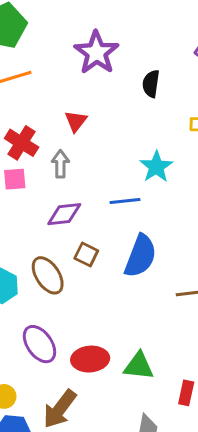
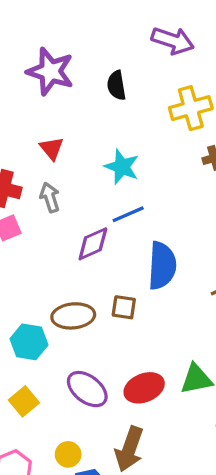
cyan star: (156, 167) -> (122, 167), moved
purple diamond: (64, 214) -> (93, 244), moved
brown square: (86, 255) -> (124, 307), moved
brown ellipse: (48, 275) -> (73, 316), turned -45

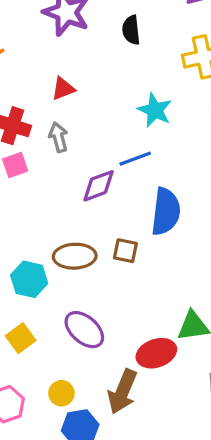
red triangle: (52, 148) -> (63, 89), turned 45
cyan star: (122, 167) -> (155, 110), moved
red ellipse: (144, 388) -> (156, 353), moved

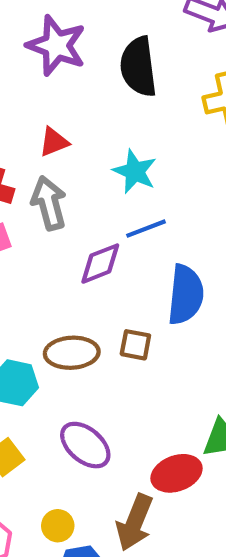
black semicircle: (131, 30) -> (138, 67), size x1.6
cyan star: (155, 110) -> (135, 172), moved
gray arrow: (58, 137) -> (49, 203), size x1.4

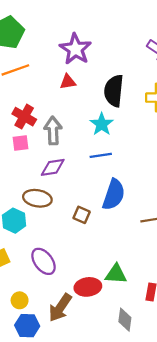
black semicircle: (138, 67) -> (114, 91), moved
red triangle: (54, 142) -> (68, 82), moved
purple diamond: (100, 264) -> (53, 167), moved
brown ellipse: (72, 353) -> (37, 198), moved

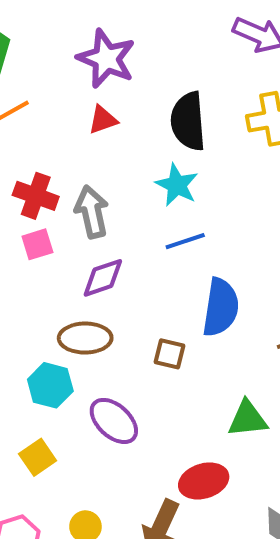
purple ellipse: (43, 261) -> (114, 421), moved
green triangle: (116, 274) -> (248, 419), moved

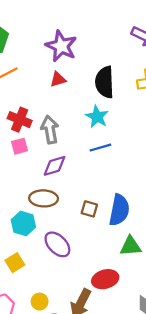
blue semicircle: (221, 307) -> (119, 210), moved

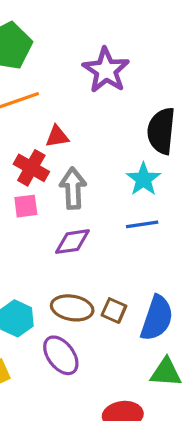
red triangle: (58, 79) -> (57, 136), moved
brown ellipse: (44, 198) -> (72, 308), moved

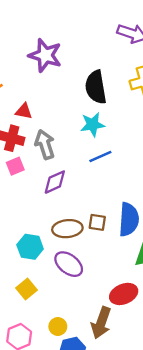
red triangle: (57, 136) -> (24, 111), turned 36
cyan star: (143, 179) -> (93, 125), turned -30

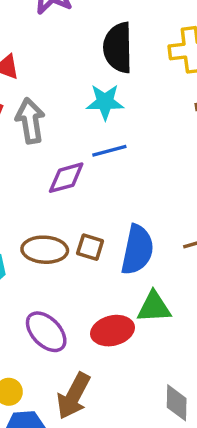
purple diamond: (55, 182) -> (66, 178), moved
purple ellipse: (69, 264) -> (46, 332), moved
red ellipse: (124, 294) -> (112, 331), moved

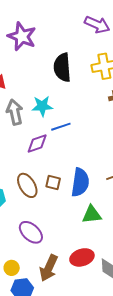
cyan star: (105, 102) -> (42, 106), moved
brown ellipse: (45, 250) -> (27, 185), turned 60
red ellipse: (112, 331) -> (82, 257), moved

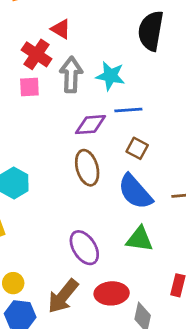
brown square: (53, 182) -> (137, 148), moved
blue semicircle: (80, 182) -> (135, 192), turned 116
brown ellipse: (27, 185) -> (87, 168), moved
purple ellipse: (31, 232) -> (84, 248), moved

